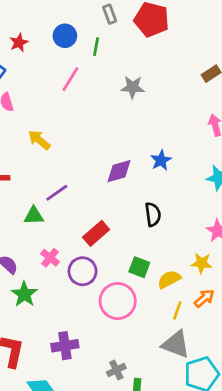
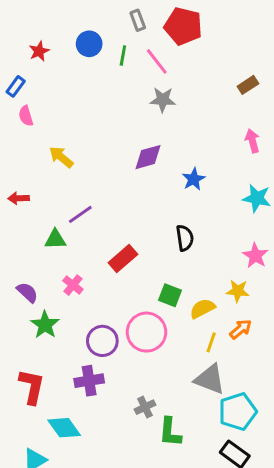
pink line: (70, 79) -> (157, 61), moved, turned -70
purple diamond: (119, 171) -> (148, 157), moved
purple circle: (83, 271) -> (102, 341), moved

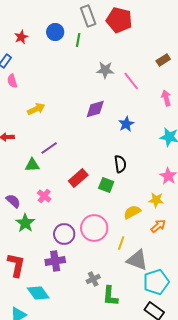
gray rectangle: (138, 20) -> (88, 16), size x1.5
pink line: (157, 61) -> (131, 81), moved
yellow arrow: (61, 157) -> (36, 109), turned 114
green square: (170, 295) -> (106, 185), moved
yellow line: (211, 342) -> (121, 243), moved

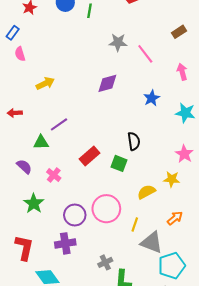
blue star: (126, 124) -> (152, 98), moved
purple semicircle: (13, 201) -> (24, 167), moved
orange arrow: (158, 226) -> (175, 218), moved

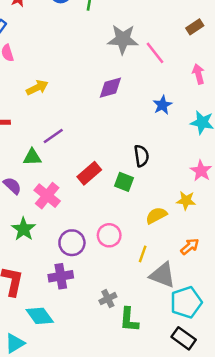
gray star: (118, 42) -> (123, 39), size x1.4
pink cross: (54, 175) -> (47, 196), size x1.5
pink circle: (106, 209) -> (109, 235), size x0.7

